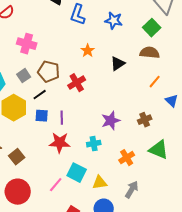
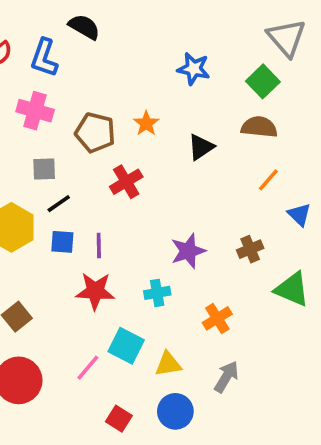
blue L-shape: (78, 15) -> (44, 58), moved
brown pentagon: (49, 72) -> (95, 133), moved
gray square: (24, 76) -> (44, 169), moved, turned 32
green triangle: (159, 150) -> (292, 289), moved

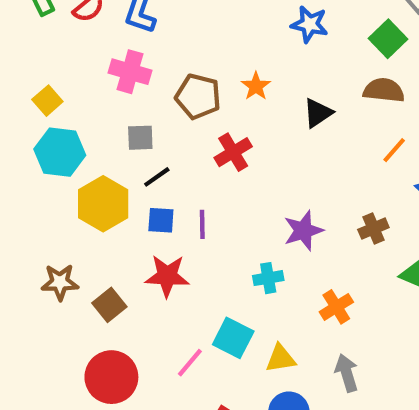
red star: (95, 291) -> (167, 276), moved
gray arrow: (226, 377) -> (347, 373), turned -48

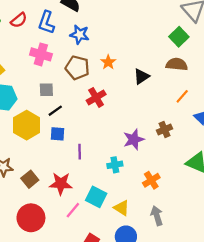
blue star: (310, 24) -> (80, 35), moved
purple line: (202, 224) -> (80, 152), moved
brown cross: (373, 229) -> (165, 129), moved
red star: (167, 276) -> (61, 184), moved
yellow triangle: (281, 358) -> (122, 208), turned 42

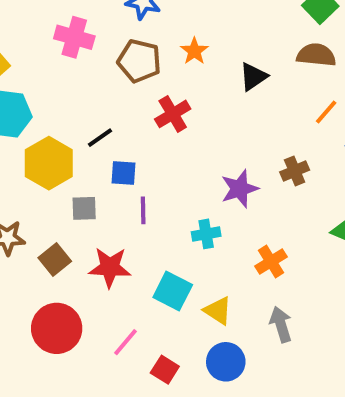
gray square: (46, 90) -> (84, 208), moved
blue square: (57, 134) -> (124, 173), moved
pink line: (73, 210) -> (125, 342), moved

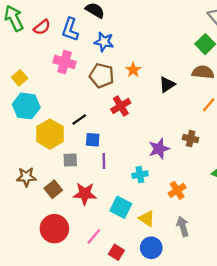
brown cross: (295, 171) -> (191, 139), turned 35

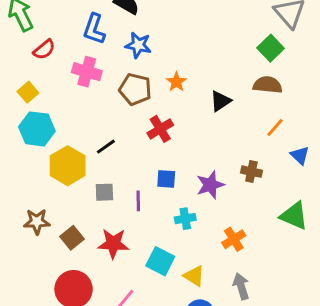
red semicircle: (42, 27) -> (44, 50), moved
blue square: (93, 140) -> (166, 179), moved
gray square: (70, 160) -> (104, 192), moved

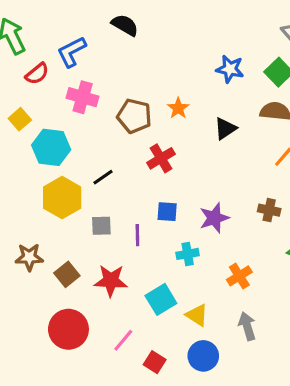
blue L-shape: (94, 29) -> (72, 52), moved, turned 44
blue star: (138, 45) -> (230, 69), moved
cyan hexagon: (37, 129) -> (51, 147), moved
brown cross: (251, 172) -> (269, 210), moved
cyan square: (160, 261) -> (161, 299), turned 32

